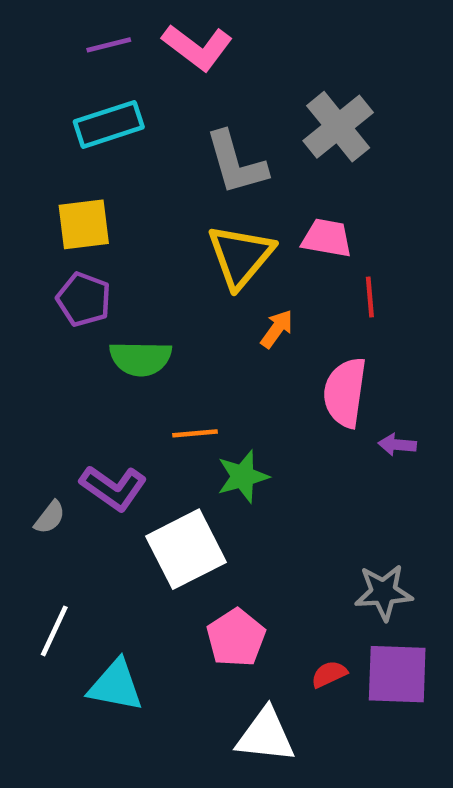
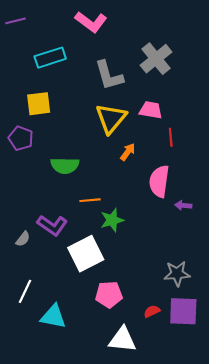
purple line: (109, 45) -> (16, 21), moved
purple pentagon: (84, 299) -> (21, 138), moved
pink pentagon: (236, 638) -> (109, 295), turned 30

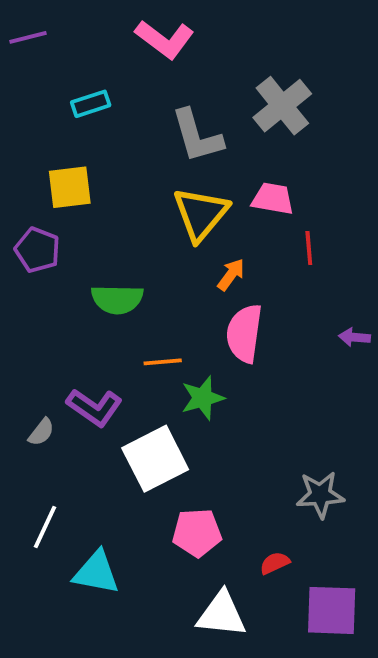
cyan rectangle: (50, 58) -> (91, 104), size x0.7
pink semicircle: (159, 181) -> (244, 333), moved
purple arrow: (183, 205) -> (354, 337), moved
purple square: (183, 311) -> (332, 610), moved

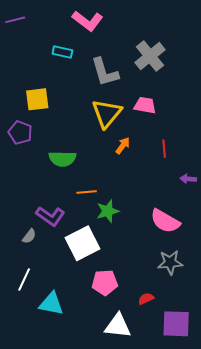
cyan rectangle: (91, 104) -> (62, 52), moved, turned 30
red line: (309, 248) -> (164, 149), moved
pink semicircle: (244, 333) -> (165, 221), moved, turned -68
gray semicircle: (41, 432) -> (29, 236), moved

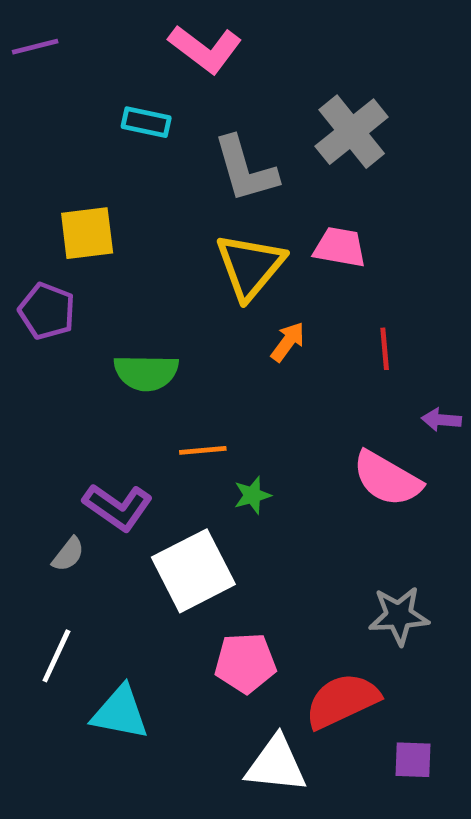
green star: (108, 211) -> (252, 495), size x0.7
pink semicircle: (165, 221) -> (387, 479), moved
red semicircle: (146, 299) -> (342, 701), size x2.0
purple square: (176, 324) -> (413, 760), size x0.6

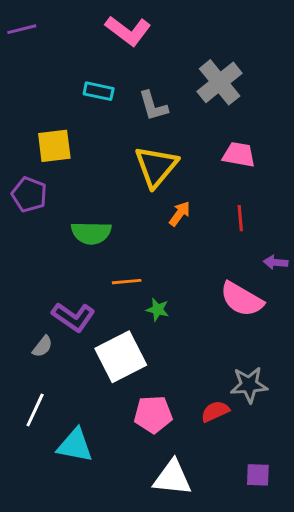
cyan rectangle: (146, 122) -> (99, 91), moved
gray L-shape: (245, 169) -> (153, 106), size x0.7
pink trapezoid: (340, 247) -> (239, 155), moved
green star: (252, 495) -> (158, 310), turned 30
red semicircle: (342, 701) -> (215, 411), moved, size x0.6

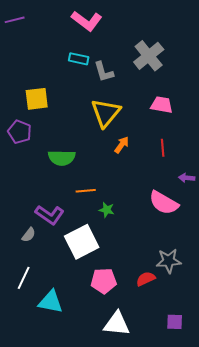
cyan rectangle: (99, 91) -> (79, 59), moved

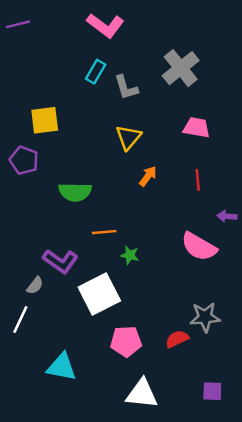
cyan rectangle: (79, 59) -> (96, 72), turned -72
yellow triangle: (106, 113) -> (128, 137), size x0.7
white line: (24, 278) -> (20, 320), moved

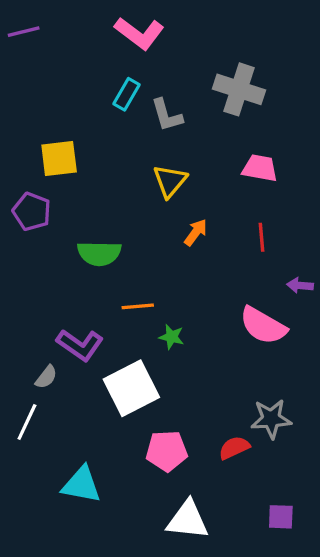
gray cross: (181, 68) -> (239, 89), turned -33

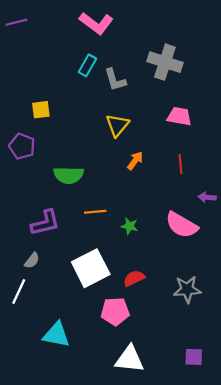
yellow square: (59, 159) -> (41, 110), size x0.7
green star: (172, 337) -> (130, 226), moved
purple L-shape: (80, 345) -> (45, 223), moved, turned -48
red semicircle: (234, 448) -> (134, 278), moved

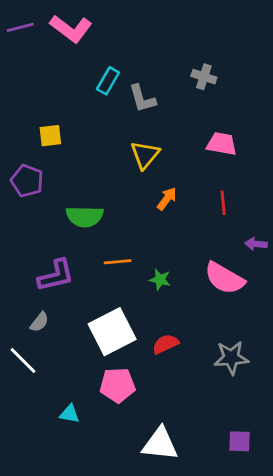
pink L-shape: (96, 23) -> (71, 29), moved
gray cross: (165, 62) -> (204, 77), size x0.6
white line: (19, 292) -> (23, 360), turned -70
pink pentagon: (115, 311) -> (118, 385), moved
cyan triangle: (56, 335) -> (70, 414), size x0.6

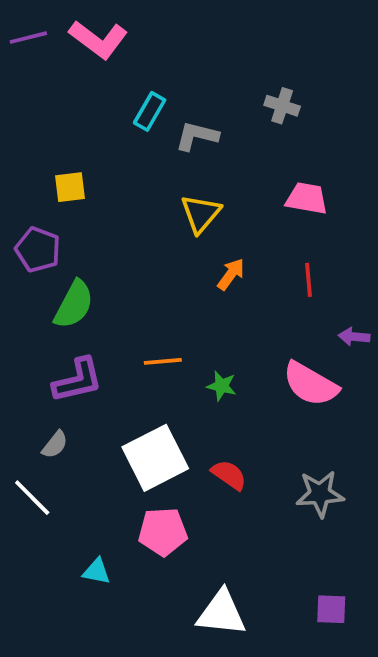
gray L-shape: (142, 99) -> (197, 136), turned 120
green semicircle: (85, 217) -> (74, 304), moved, turned -63
red semicircle: (166, 344) -> (229, 475), turned 60

